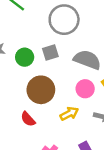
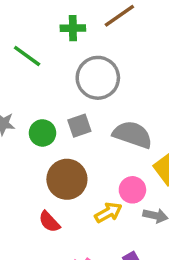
pink circle: (85, 89) -> (132, 190), moved

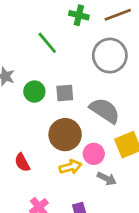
green line: (27, 56) -> (47, 43), moved
gray circle: (98, 78) -> (110, 56), moved
brown circle: (67, 179) -> (65, 135), moved

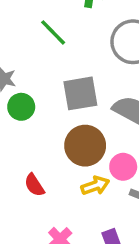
green circle: (34, 92) -> (21, 107), moved
gray square: (65, 93) -> (80, 93), size x1.5

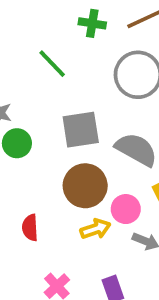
red semicircle: (34, 185) -> (30, 228), turned 30

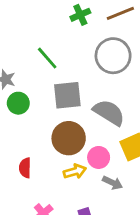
green cross: (92, 23) -> (80, 15), turned -36
green line: (52, 64) -> (47, 58), moved

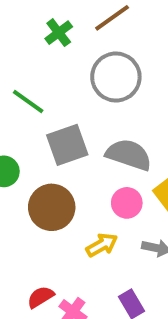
brown circle: (69, 138) -> (52, 207), moved
pink circle: (99, 157) -> (127, 203), moved
red semicircle: (25, 168) -> (41, 297), moved, turned 72

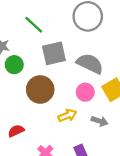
red semicircle: (41, 297) -> (16, 131), moved

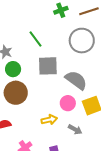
brown circle: (40, 89) -> (16, 93), moved

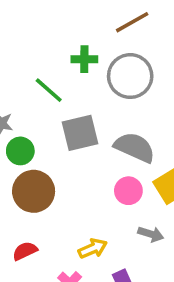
green cross: (61, 10) -> (84, 59), moved, turned 32
yellow arrow: (49, 120) -> (93, 248), moved

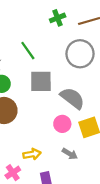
green cross: (84, 59) -> (58, 18), moved, turned -35

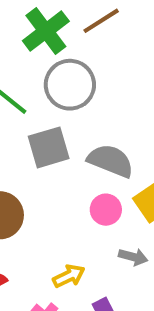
green cross: (58, 18) -> (46, 31), size x1.6
gray circle: (80, 54) -> (70, 85), moved

